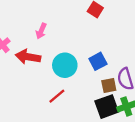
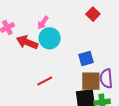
cyan circle: (65, 65) -> (50, 38), moved
brown square: (109, 85) -> (91, 81), size x1.5

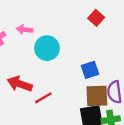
pink arrow: (43, 23) -> (25, 30), moved, turned 64
red arrow: (27, 42) -> (20, 84), moved

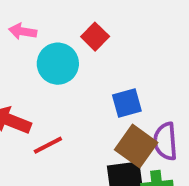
red square: (96, 18) -> (95, 37), moved
brown square: (97, 96) -> (136, 146), turned 35

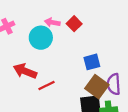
pink arrow: (23, 31) -> (52, 22), moved
cyan circle: (58, 64) -> (41, 38), moved

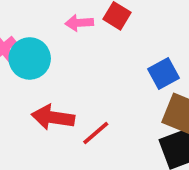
cyan circle: (41, 38) -> (30, 58), moved

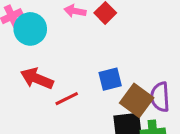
blue square: (163, 74) -> (110, 79), moved

